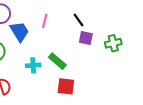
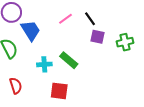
pink line: (45, 21) -> (66, 19), moved, turned 40
red square: (66, 86) -> (59, 91), moved

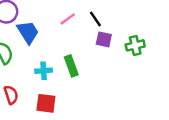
green rectangle: (69, 60) -> (71, 66), turned 30
red square: (59, 91) -> (46, 103), moved

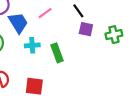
pink line: (68, 19) -> (45, 13), moved
cyan cross: (44, 71) -> (32, 45), moved

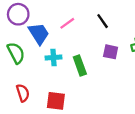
purple square: (86, 29) -> (111, 52), moved

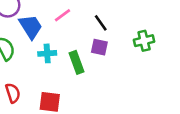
black line: (103, 21) -> (101, 23), moved
purple square: (111, 52) -> (99, 47), moved

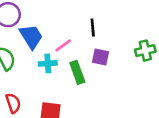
pink line: (62, 15) -> (63, 45), moved
black line: (101, 23) -> (93, 27), moved, turned 30

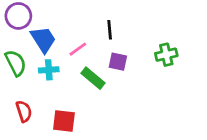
cyan cross: (48, 63) -> (49, 70), moved
green rectangle: (77, 72) -> (93, 78), turned -30

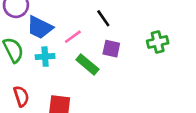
black line: (110, 30) -> (103, 18), turned -30
blue trapezoid: (43, 39) -> (40, 27), turned 148

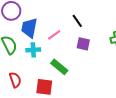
blue trapezoid: (40, 27) -> (29, 28), turned 75
green rectangle: (87, 65) -> (59, 67), moved

